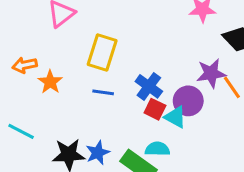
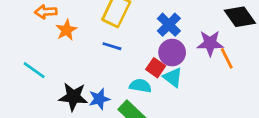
blue cross: (149, 86) -> (169, 25), moved
purple circle: (188, 101) -> (172, 53), moved
cyan semicircle: (157, 149) -> (140, 86), moved

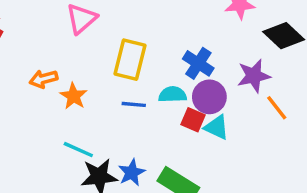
orange line: (227, 58) -> (277, 108), moved
cyan line: (34, 70) -> (78, 150), moved
cyan semicircle: (140, 86) -> (173, 94), moved

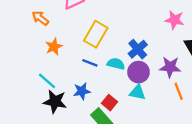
orange arrow: (44, 79) -> (40, 18), moved, turned 36
red square: (193, 120) -> (110, 103), moved
cyan triangle: (217, 127) -> (137, 92), turned -30
blue star: (132, 173) -> (82, 91), moved

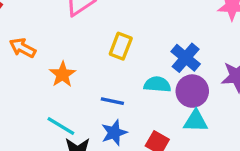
orange arrow: (40, 18) -> (23, 48), moved
yellow rectangle: (96, 34) -> (121, 46), size x0.7
blue line: (90, 63) -> (112, 101), moved

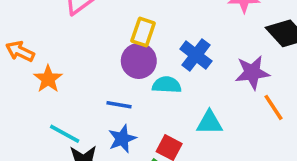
yellow rectangle: (121, 46) -> (143, 32), moved
orange star: (63, 74) -> (48, 79), moved
purple circle: (192, 91) -> (139, 61), moved

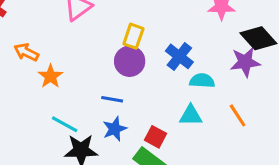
purple star: (252, 72) -> (245, 62), moved
cyan semicircle: (167, 85) -> (202, 81), moved
orange line: (273, 107) -> (238, 115), moved

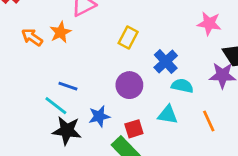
purple circle: (130, 61) -> (129, 85), moved
orange star: (50, 76) -> (60, 32), moved
blue line: (112, 99) -> (68, 86), moved
red square: (156, 137) -> (134, 129), turned 36

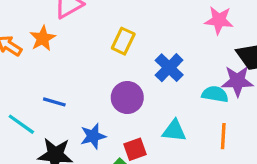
cyan semicircle: (182, 86) -> (215, 94), moved
cyan line: (56, 106) -> (21, 124), moved
orange line: (209, 121) -> (223, 136), turned 30

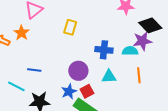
blue cross: (169, 68) -> (104, 50), moved, turned -30
purple circle: (127, 97) -> (78, 71), moved
blue star: (93, 136) -> (69, 92), moved

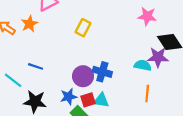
blue cross: (104, 50) -> (102, 72), moved
cyan triangle: (109, 77) -> (101, 100), moved

